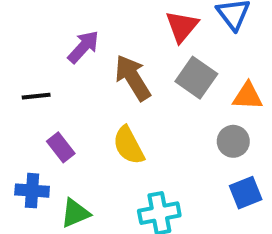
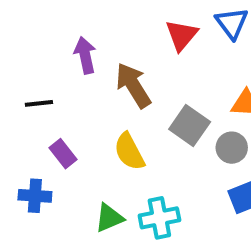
purple arrow: (83, 47) -> (85, 55), turned -54
gray square: (196, 78) -> (190, 126), moved
green triangle: (75, 213) -> (109, 218), moved

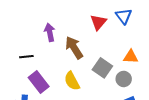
purple rectangle: (63, 154) -> (39, 82), size x1.5

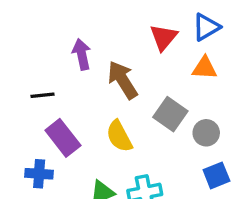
blue triangle: (124, 16) -> (206, 27), turned 36
orange triangle: (131, 57) -> (204, 68), moved

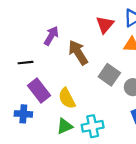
purple arrow: (82, 54) -> (51, 36), turned 42
yellow semicircle: (119, 136) -> (67, 98), moved

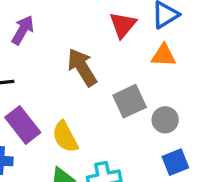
purple arrow: (51, 36) -> (23, 30), moved
gray square: (109, 75) -> (130, 101), turned 30

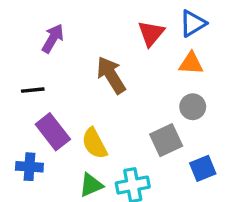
gray square: (130, 101) -> (166, 140), moved
gray circle: (165, 120) -> (193, 107), moved

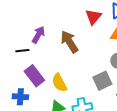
purple arrow: (53, 38) -> (38, 35), moved

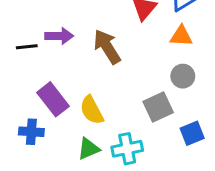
purple arrow: (38, 35) -> (59, 36), turned 60
black line: (22, 51) -> (27, 47), moved

